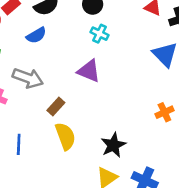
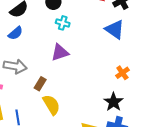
purple triangle: (89, 71) -> (60, 52), turned -30
black star: (113, 145) -> (114, 102), moved

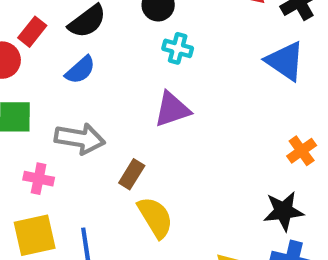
black star: (114, 102) -> (283, 211), turned 30

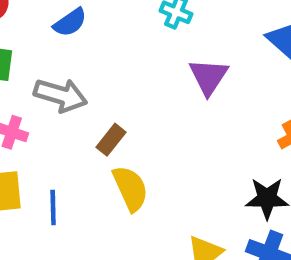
purple triangle: (172, 109) -> (209, 77), moved, turned -45

